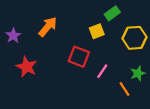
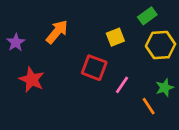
green rectangle: (112, 13) -> (147, 16), moved

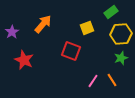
pink line: (122, 85) -> (93, 81), moved
green star: (165, 88) -> (121, 58), moved

